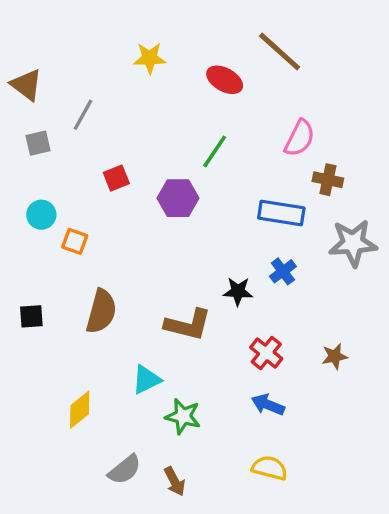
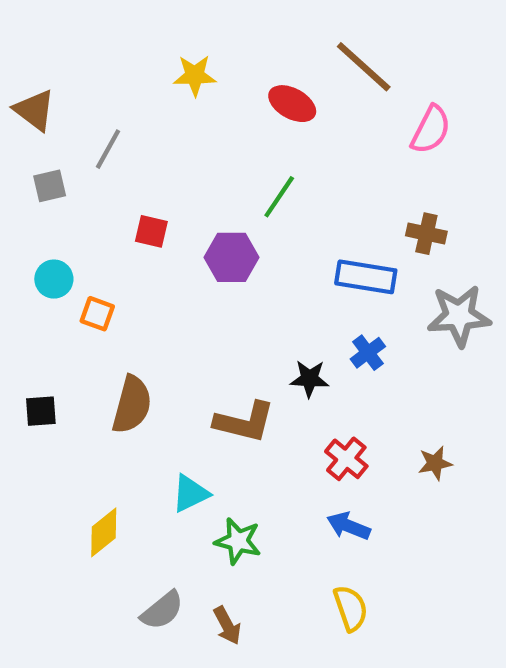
pink semicircle: (300, 138) -> (431, 130), moved
red square: (116, 178) -> (151, 231), turned 35
yellow semicircle: (270, 468) -> (351, 608), turned 56

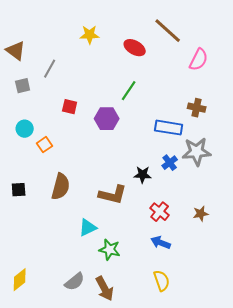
orange square: (97, 314) -> (45, 145), turned 35
gray star: (459, 316) -> (197, 152), moved
yellow diamond: (104, 532) -> (20, 280), moved
brown arrow: (227, 626) -> (105, 289), size x1.4

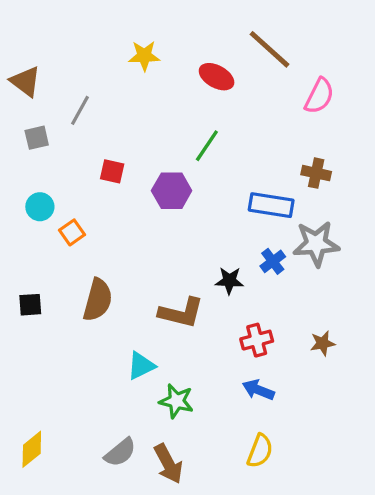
red cross: (160, 212) -> (257, 340), turned 36
yellow semicircle: (162, 281) -> (260, 451), turned 40

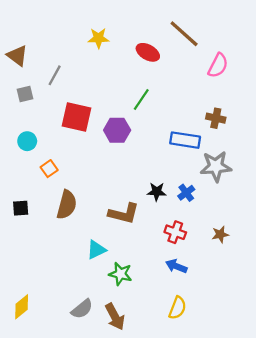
red square: (112, 171) -> (77, 117), size x1.8
orange square: (72, 232) -> (49, 169), moved
blue cross: (273, 261) -> (186, 193), moved
red cross: (257, 340) -> (175, 232), turned 35

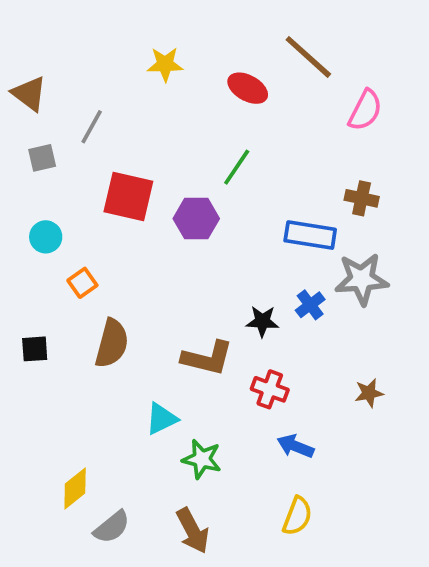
blue cross: (186, 193) -> (310, 305), moved
red cross: (175, 232) -> (270, 389), moved
yellow diamond: (22, 307) -> (75, 488), moved
gray semicircle: (82, 309) -> (112, 527), moved

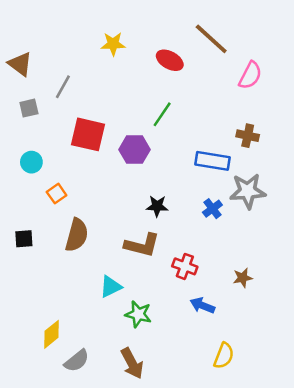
black star: (262, 321) -> (157, 206), moved
brown star: (369, 393) -> (243, 278), moved
yellow semicircle: (297, 516) -> (224, 356), moved

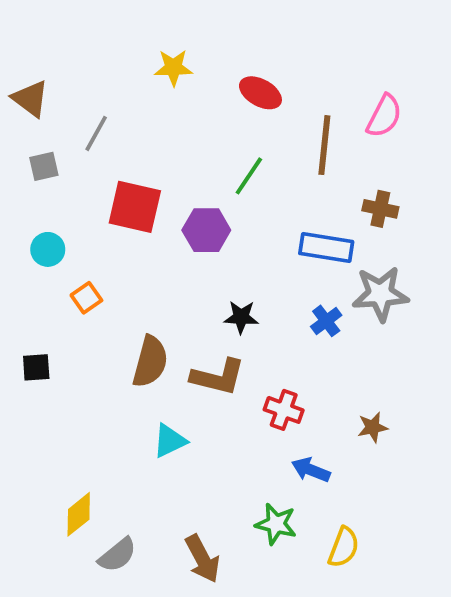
brown line: (211, 39) -> (324, 145), moved, turned 54
brown semicircle: (77, 235) -> (150, 362), moved
green star: (138, 314) -> (276, 524), moved

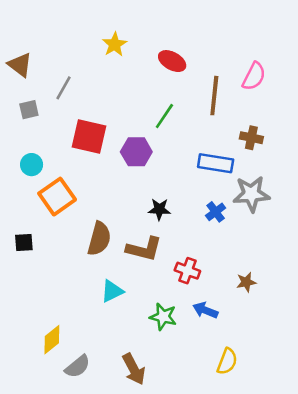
yellow star: (173, 68) -> (115, 44), turned -30
orange square: (86, 298) -> (57, 197), size x1.8
green star: (276, 524) -> (163, 317), moved

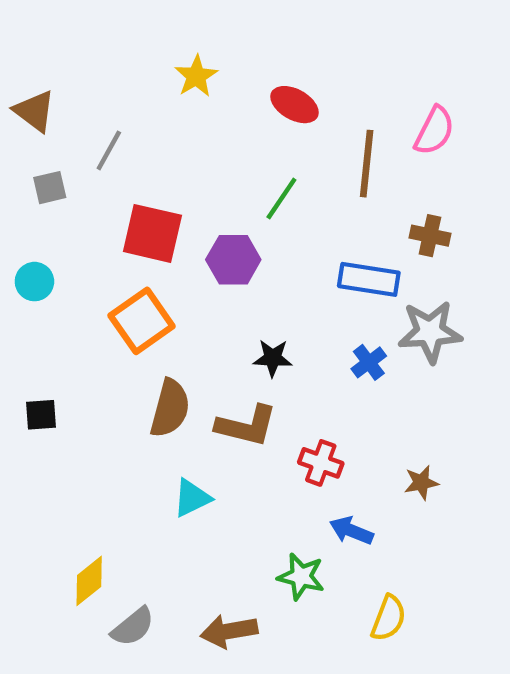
cyan circle: (32, 165) -> (34, 282), moved
orange square: (57, 197) -> (142, 321), moved
green star: (163, 317) -> (301, 577), moved
brown arrow: (134, 369) -> (229, 631), turned 108

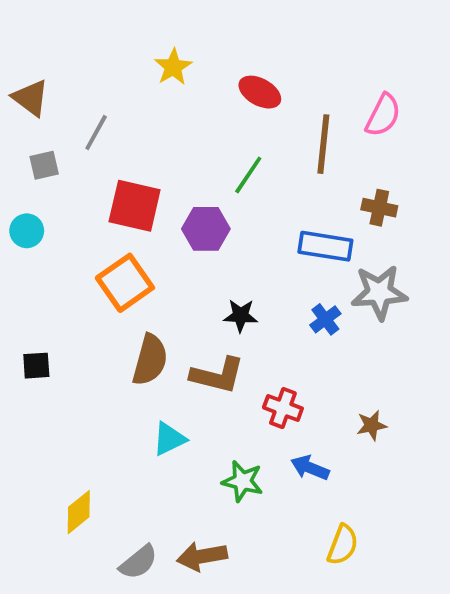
cyan circle: (34, 282) -> (27, 231), moved
green star: (301, 577) -> (242, 481), moved
gray semicircle: (133, 627) -> (138, 562), moved

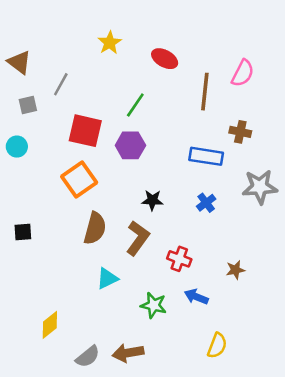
green line: (248, 175) -> (135, 105), moved
gray star: (379, 292) -> (260, 187), moved
brown L-shape: (217, 375) -> (138, 238), turned -68

